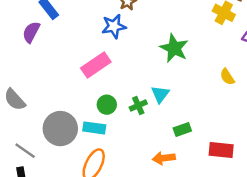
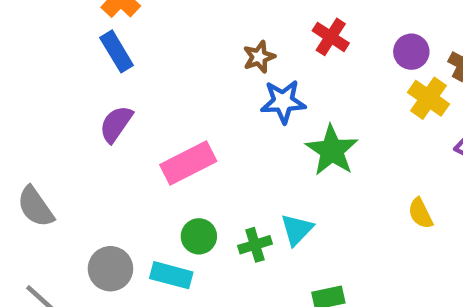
blue star: (114, 26) -> (283, 102), moved
purple semicircle: (31, 32) -> (116, 124), moved
gray circle: (60, 129) -> (110, 269), size x0.7

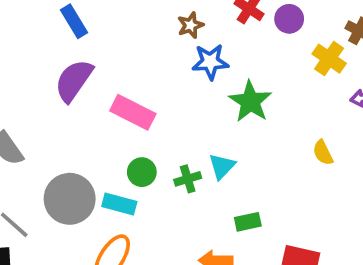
purple circle: (411, 52) -> (289, 19), moved
purple semicircle: (116, 124) -> (74, 81), size x1.4
pink rectangle: (188, 163) -> (133, 112), turned 54
gray circle: (110, 269) -> (70, 199), size x1.4

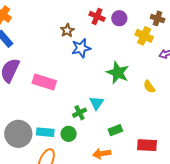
green star: (250, 101) -> (118, 73), moved
green circle: (142, 172) -> (69, 134), moved

